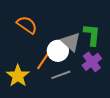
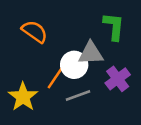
green L-shape: (92, 35) -> (114, 26), moved
gray triangle: (71, 42) -> (91, 53), turned -45

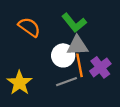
green L-shape: (114, 26) -> (74, 23), moved, turned 135
orange line: (56, 76) -> (80, 65), moved, turned -45

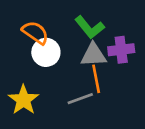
white circle: (63, 55) -> (46, 52), moved
purple cross: (100, 67) -> (121, 50), moved, turned 30

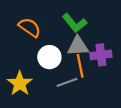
purple cross: (121, 50) -> (101, 55), moved
white circle: (46, 52) -> (49, 57), moved

